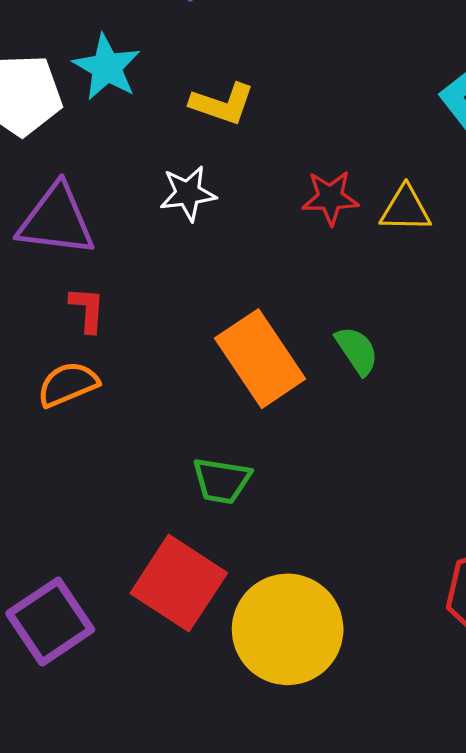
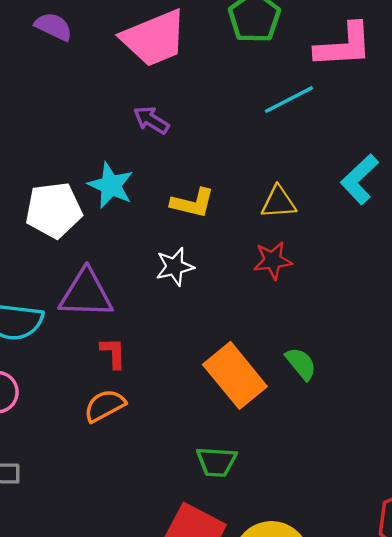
yellow triangle: (405, 209) -> (279, 202), moved

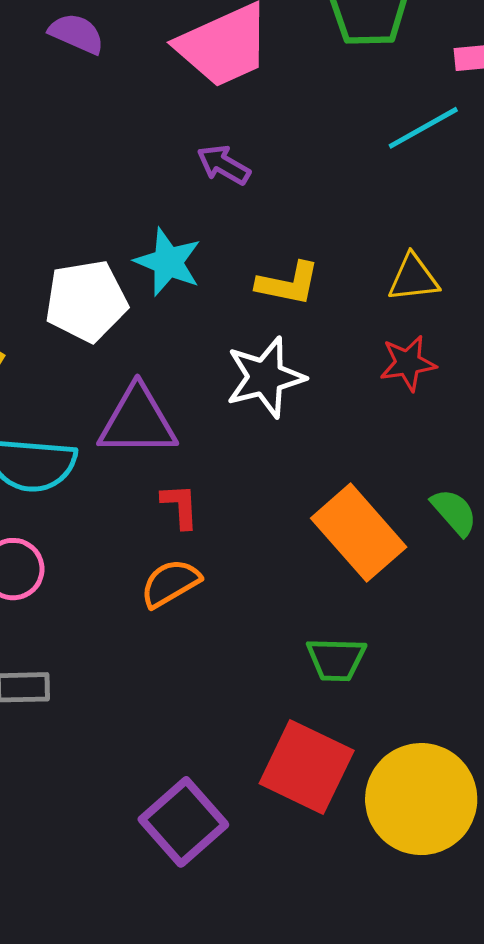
white star: (175, 267) -> (265, 377), size x1.4

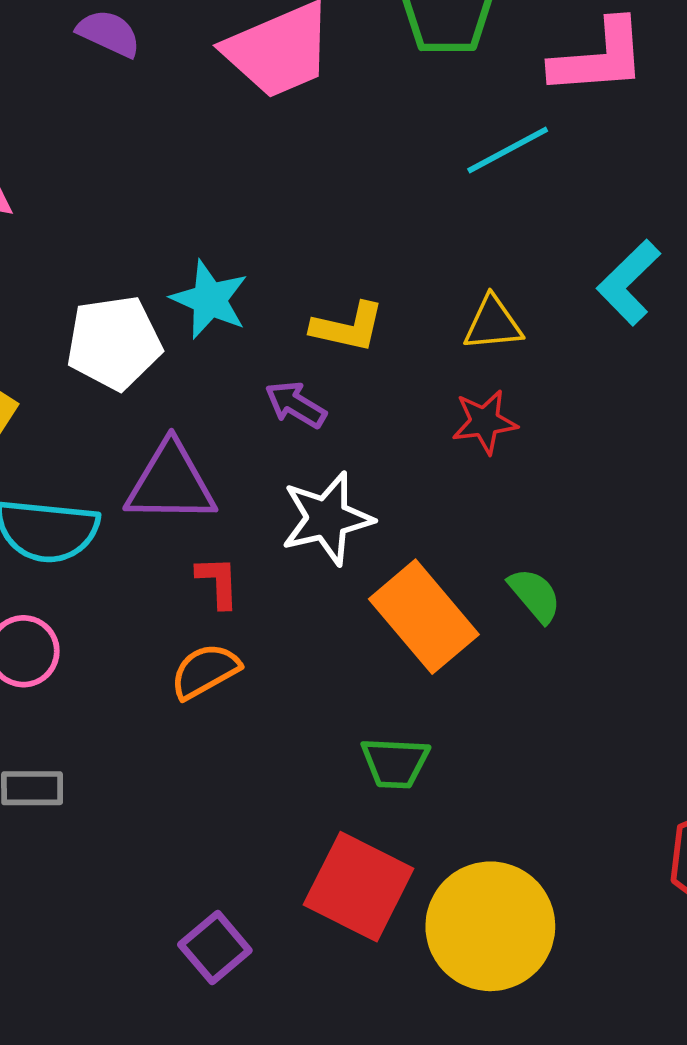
purple arrow: (224, 165) -> (296, 405), moved
white star: (265, 377) -> (327, 518), moved
purple square: (183, 822) -> (215, 948), size x0.7

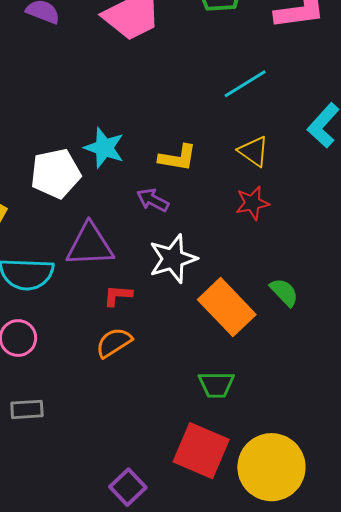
cyan line: (508, 150) -> (245, 84), moved
yellow triangle: (493, 323) -> (253, 151), turned 44
red L-shape: (218, 582) -> (118, 295), turned -80

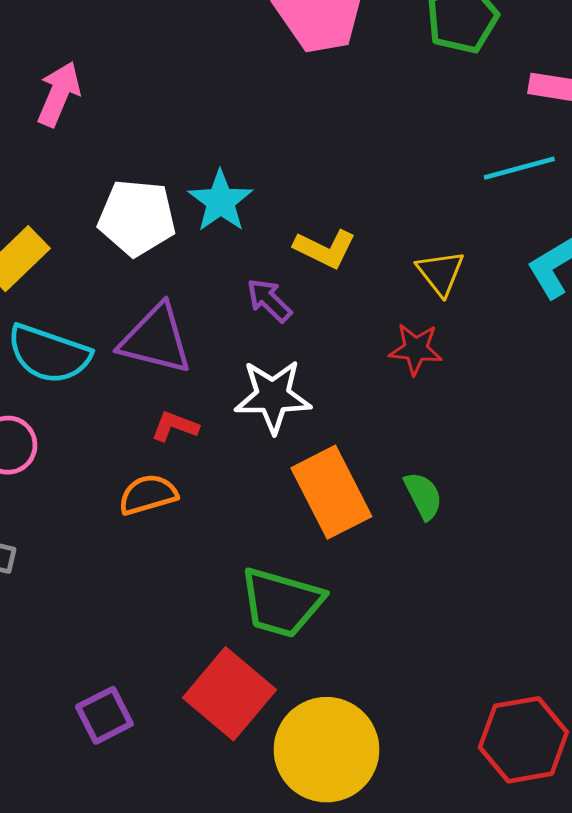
cyan line: (245, 84) -> (519, 168), moved
green trapezoid: (216, 385) -> (281, 602), size x1.5

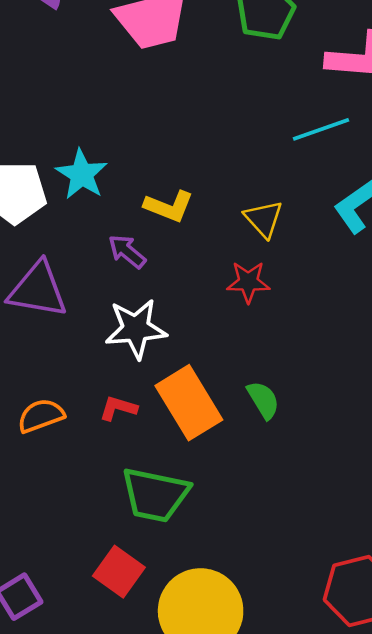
red L-shape: (175, 426) -> (118, 408), moved
red square: (230, 694) -> (119, 572), size x0.7

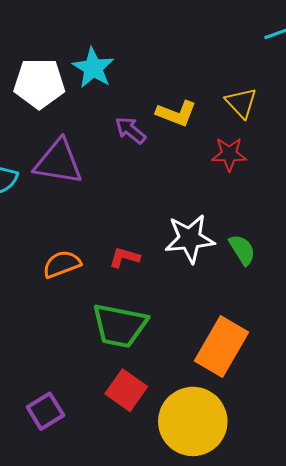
yellow L-shape: (169, 206) -> (176, 113), moved
white star: (136, 329) -> (190, 239), moved
orange rectangle: (189, 403) -> (221, 347), moved, turned 62
green trapezoid: (155, 495) -> (120, 326), moved

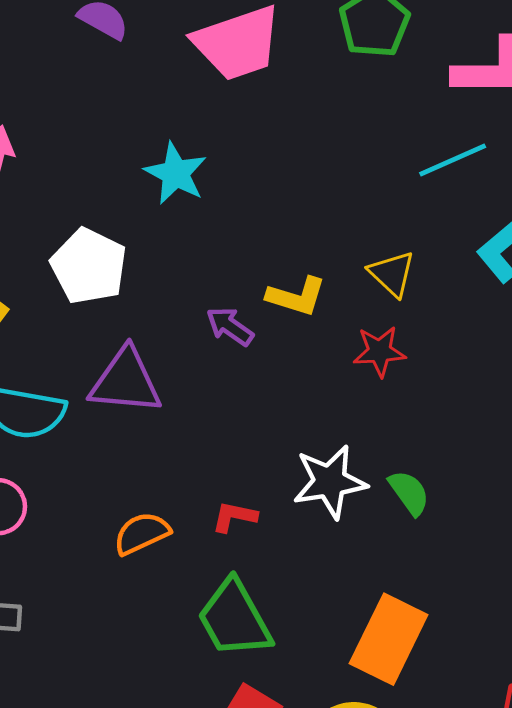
cyan star: (93, 68) -> (176, 173), moved
white pentagon: (39, 83) -> (89, 266), turned 30
green trapezoid: (120, 326) -> (234, 619), turned 54

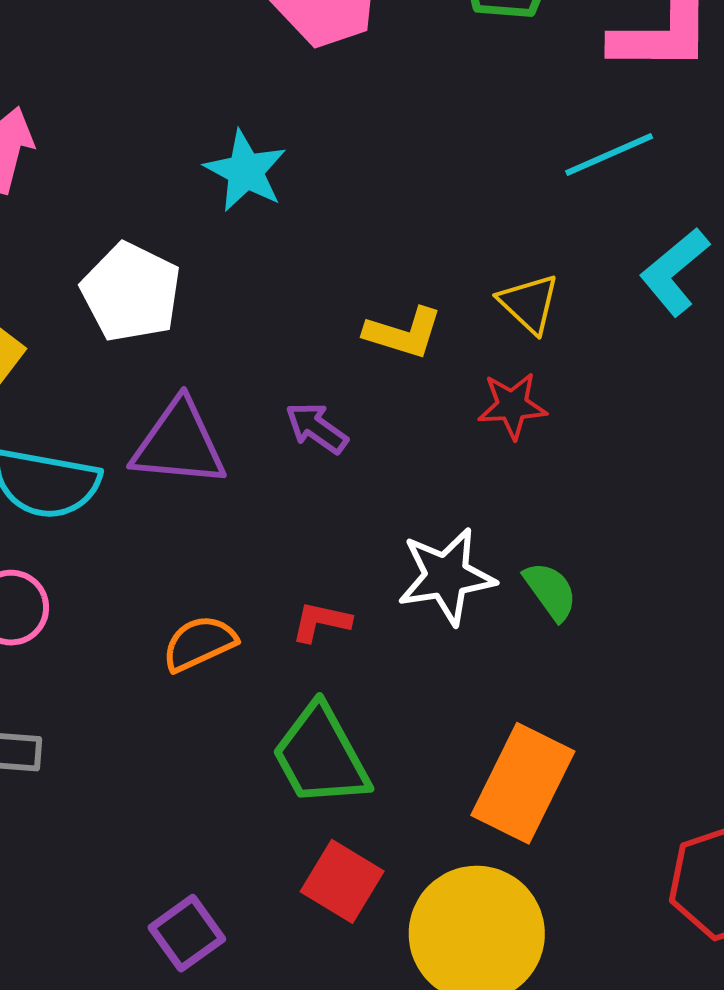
purple arrow: (230, 326) -> (317, 428), moved

